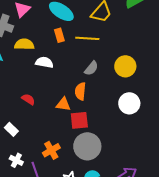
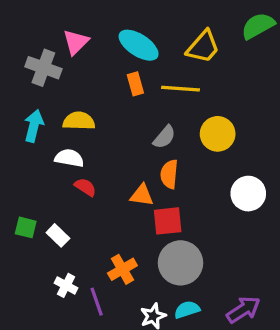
yellow semicircle: (24, 44) -> (79, 121), moved
white semicircle: (44, 62) -> (69, 158), moved
yellow circle: (125, 66) -> (218, 134), moved
gray semicircle: (91, 68) -> (164, 137), moved

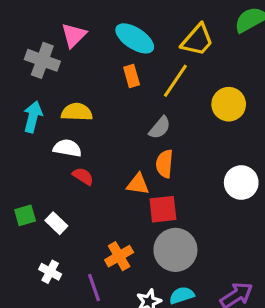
yellow line: (181, 89) -> (175, 81), turned -60
yellow circle: (218, 134) -> (229, 104), moved
green square: (26, 227) -> (25, 215), turned -30
white cross: (66, 285) -> (50, 272), moved

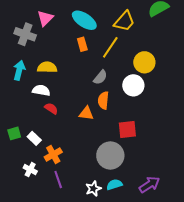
white circle: (241, 183) -> (133, 85), moved
red square: (163, 209) -> (127, 129), moved
orange cross: (119, 256) -> (53, 154), moved

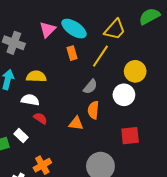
pink triangle: (45, 18) -> (47, 30), moved
red square: (127, 129) -> (130, 136), moved
white rectangle: (34, 138) -> (21, 136), moved

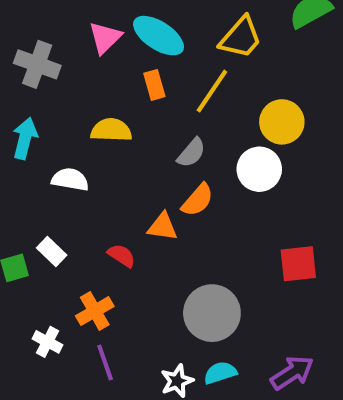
yellow semicircle: (36, 76) -> (111, 130), moved
orange semicircle: (93, 110) -> (198, 200), turned -144
red semicircle: (40, 118) -> (122, 256), moved
red square: (130, 136) -> (298, 264), moved

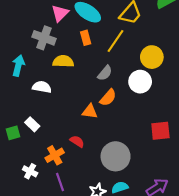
gray cross: (37, 64) -> (44, 38), moved
red semicircle: (122, 256) -> (77, 141), moved

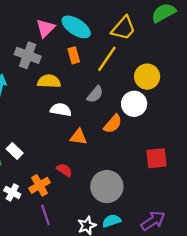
white semicircle: (42, 87) -> (61, 110), moved
orange semicircle: (108, 98) -> (113, 124), moved
white cross: (30, 171) -> (12, 192), moved

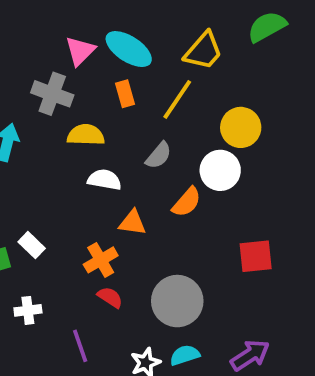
red semicircle: (64, 170) -> (110, 297), moved
orange cross: (39, 185) -> (101, 260), moved
white cross: (12, 192) -> (28, 310), turned -35

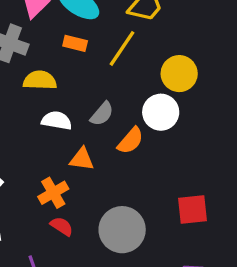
orange rectangle: (125, 94) -> (75, 43), turned -60
gray semicircle: (159, 155) -> (102, 114), moved
red square: (256, 256) -> (193, 210), moved

